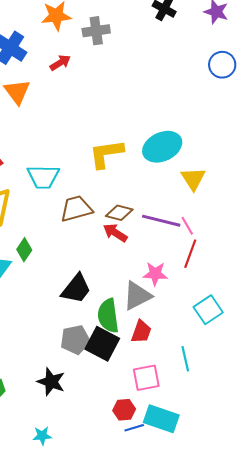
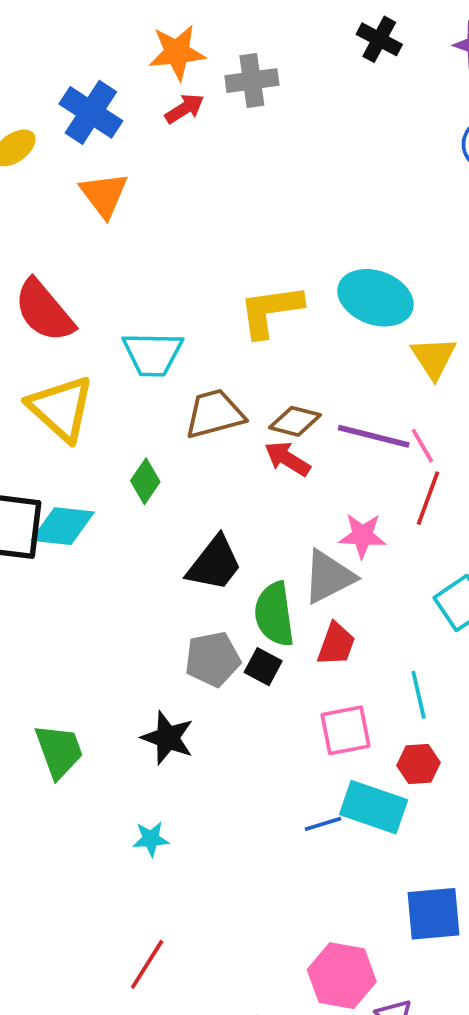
red arrow: (60, 63) -> (184, 109), moved
cyan ellipse: (162, 147) -> (375, 298), turned 45
green diamond: (24, 250) -> (145, 481), moved
black square: (102, 344) -> (263, 667), size x0.6
red hexagon: (124, 410) -> (419, 764), moved

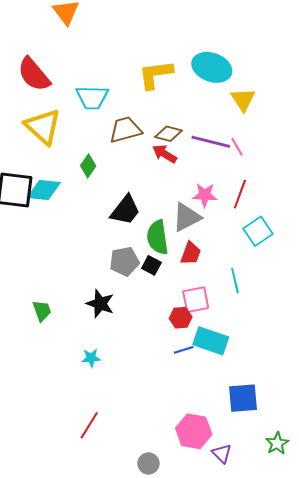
red line: (428, 498) -> (240, 194), moved
green trapezoid: (59, 751) -> (42, 311), size x0.7
red hexagon: (419, 764) -> (181, 318), moved

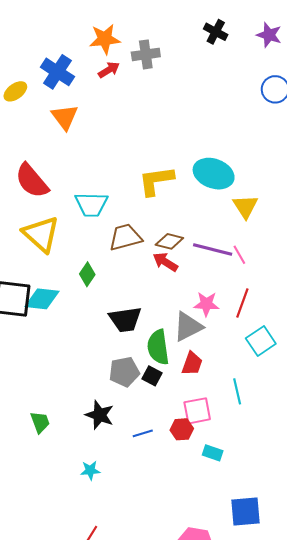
black trapezoid: (125, 210) -> (125, 319), turned 44
cyan rectangle: (211, 341) -> (213, 453), size x0.6
blue line: (184, 350) -> (143, 433), moved

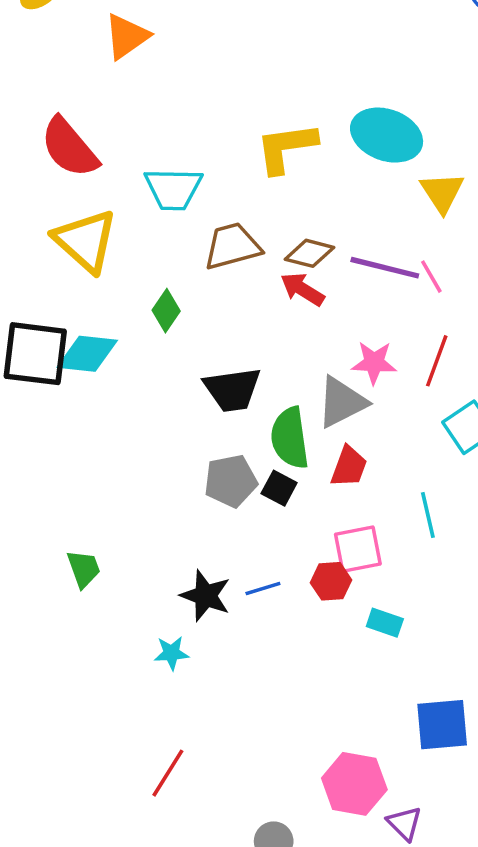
orange triangle: (65, 117) -> (127, 36), turned 32
black star: (100, 415) -> (206, 596), moved

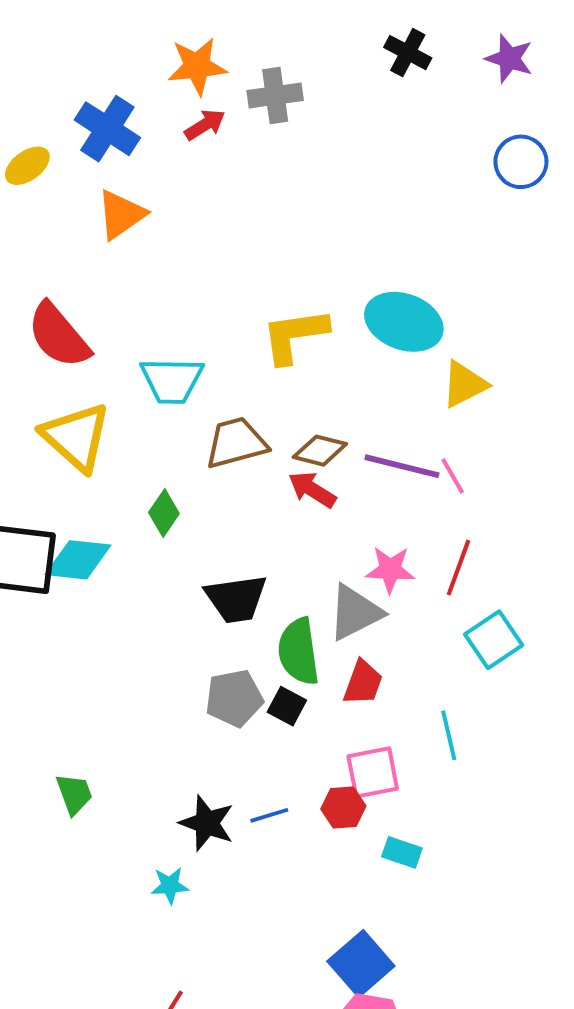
yellow triangle: (442, 192) -> (464, 384), turned 36
blue square: (442, 725) -> (361, 964), moved, turned -36

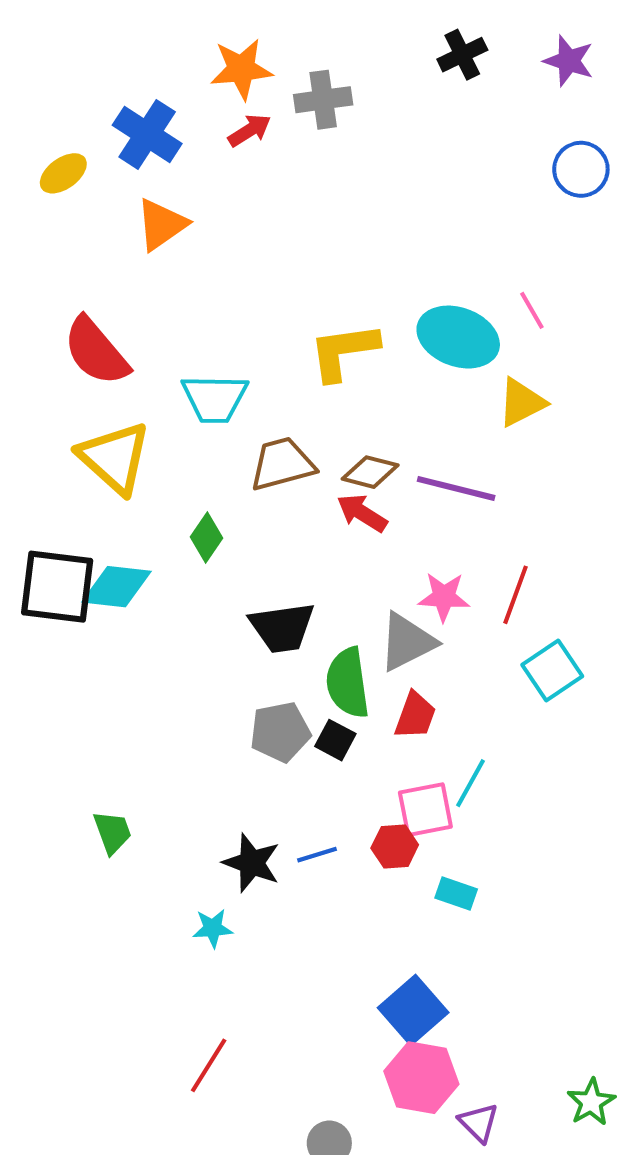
black cross: (408, 53) -> (462, 55), turned 36
pink line: (453, 476) -> (532, 310), moved
cyan line: (449, 735) -> (470, 783), moved, turned 42

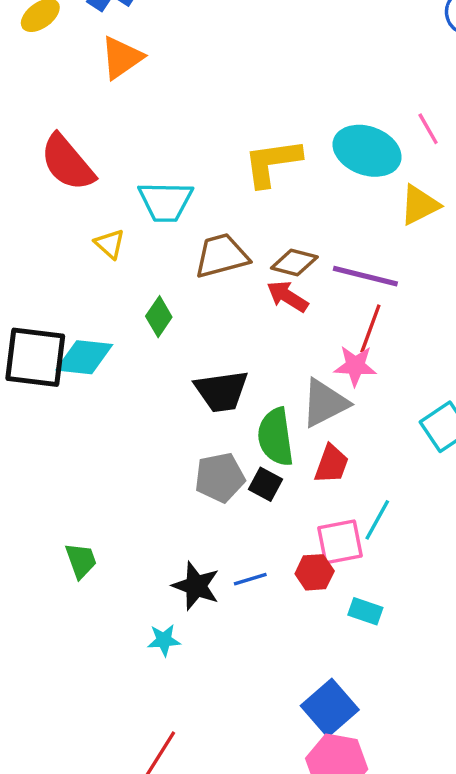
yellow triangle: (114, 458) -> (110, 244), moved, size x0.5
red line: (515, 595) -> (370, 329), moved

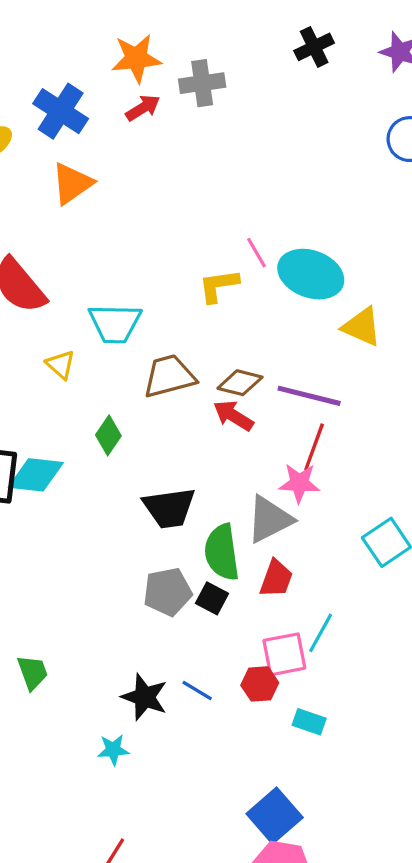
pink line: (428, 129) -> (256, 253), moved
yellow L-shape: (272, 163) -> (219, 286), size x0.7
yellow triangle: (420, 205) -> (362, 327), turned 51
blue line: (250, 579) -> (197, 690), turned 48

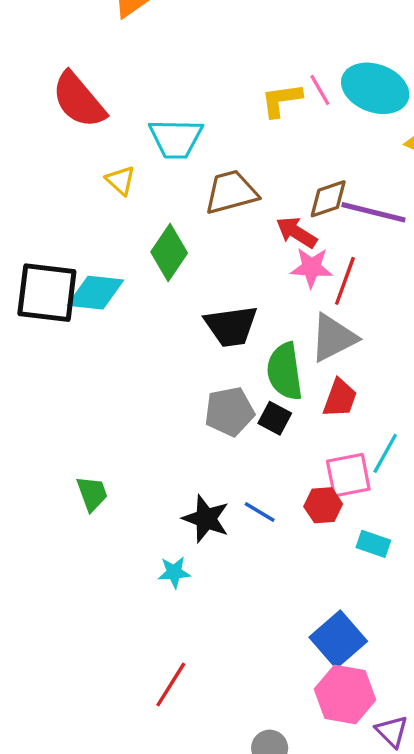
pink line: (256, 253) -> (320, 90), moved
brown diamond: (240, 383) -> (328, 199), moved, turned -33
green diamond: (108, 435) -> (169, 252), size x1.4
red line: (314, 447) -> (345, 281), moved
pink star: (299, 483) -> (311, 267), moved

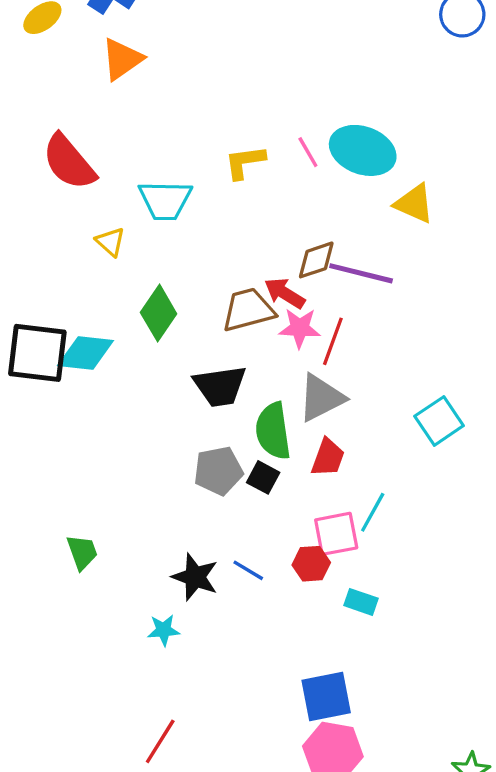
yellow L-shape: (281, 100) -> (245, 162), moved
brown trapezoid: (231, 192) -> (248, 310), moved
blue square: (338, 639) -> (326, 697), turned 30

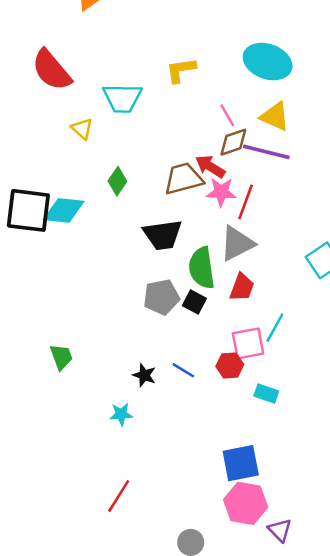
pink line: (308, 152) -> (227, 115), moved
yellow triangle: (414, 204) -> (275, 116), moved
green diamond: (159, 313) -> (117, 181), size x0.7
black star: (195, 577) -> (144, 375), size x0.7

